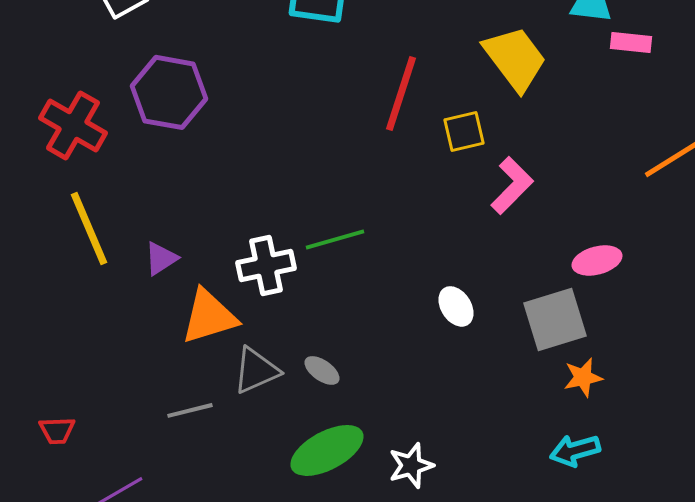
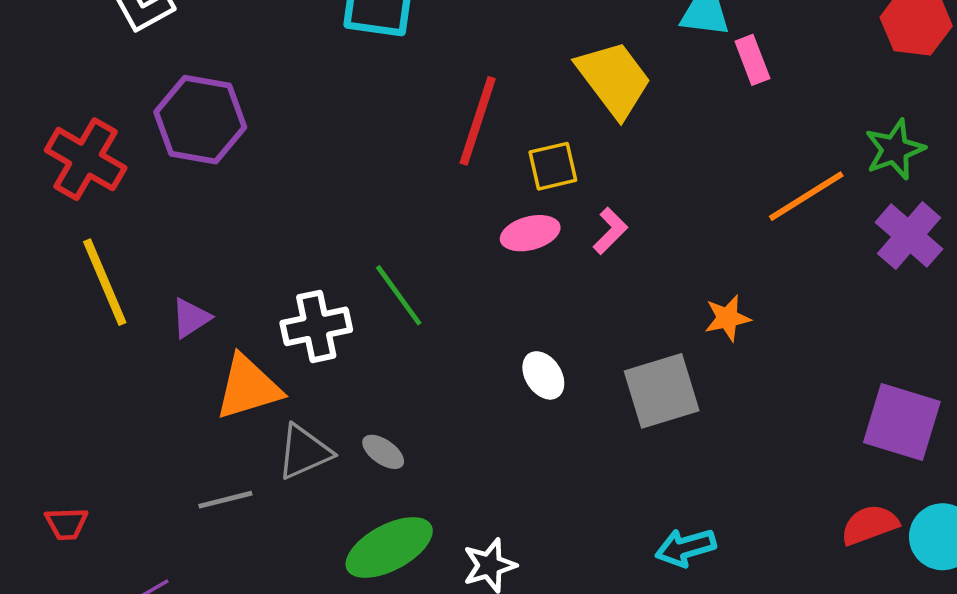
pink rectangle: (631, 42) -> (752, 60), turned 63
pink L-shape: (512, 185) -> (610, 231), size x0.7
green line: (335, 239) -> (399, 295), turned 70
pink ellipse: (597, 260) -> (530, 233), moved
orange star: (583, 377) -> (727, 318), moved

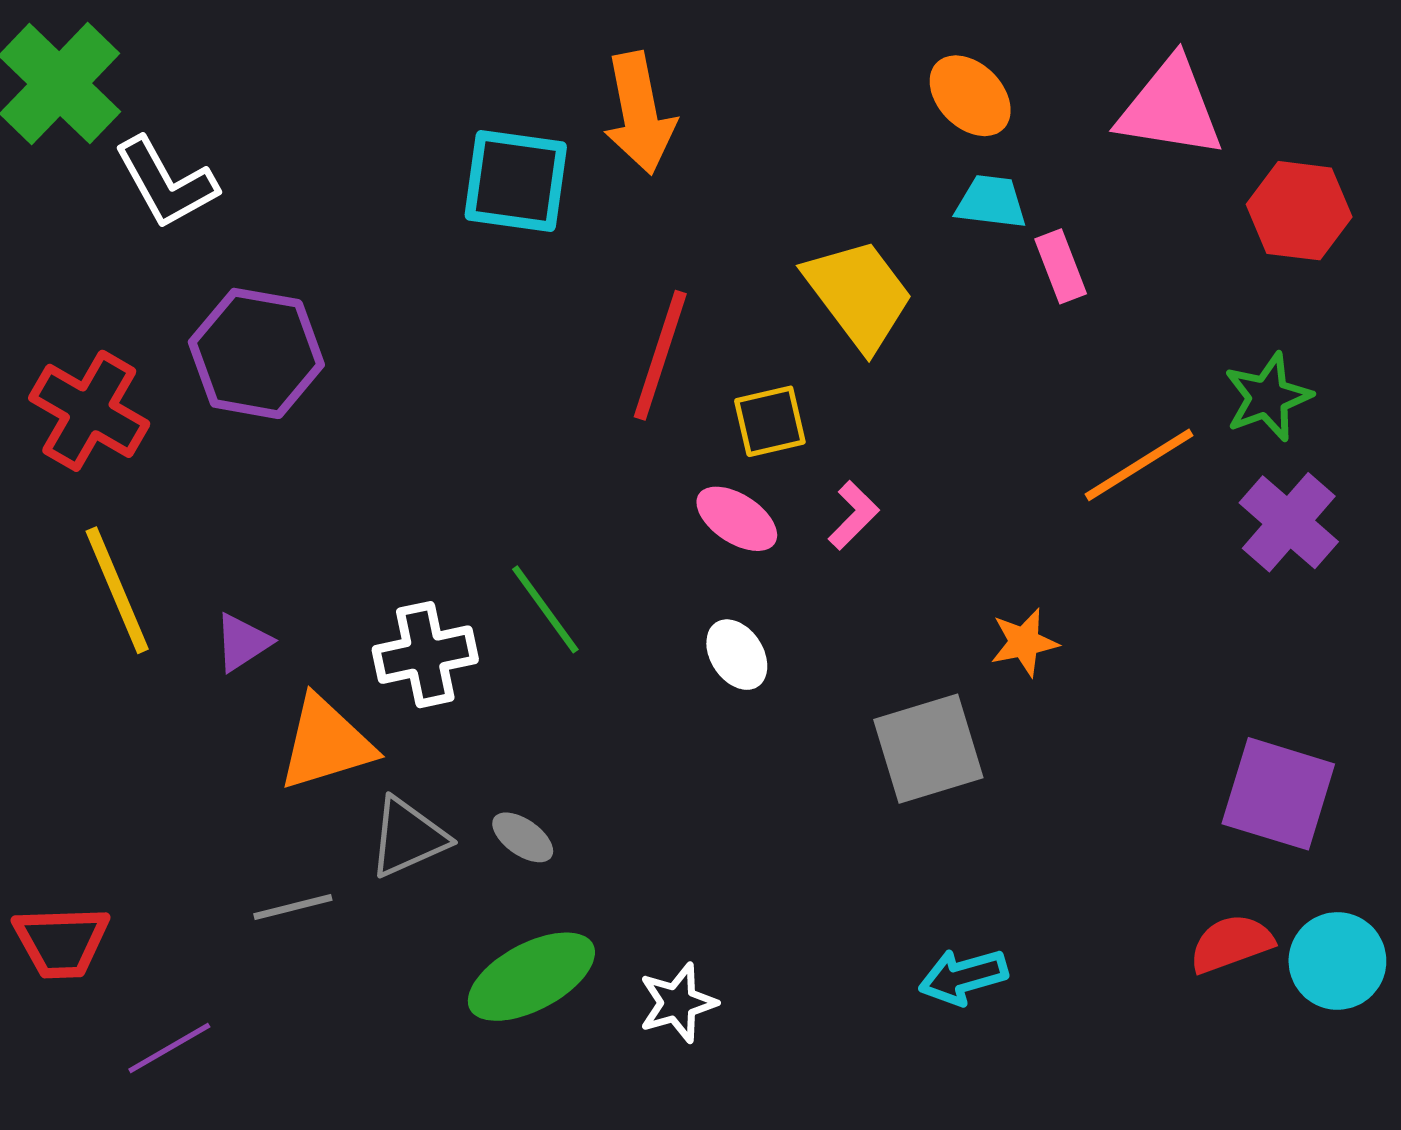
pink ellipse: (530, 233) -> (737, 519), turned 48
white ellipse: (543, 375) -> (737, 655), moved
red trapezoid: (66, 524) -> (61, 942), size x1.5

